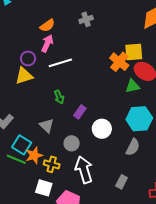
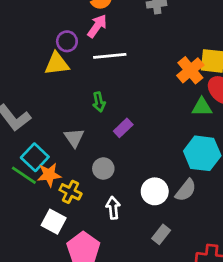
white circle: (102, 129) -> (155, 191), moved
white arrow: (84, 170) -> (113, 208), size x0.6

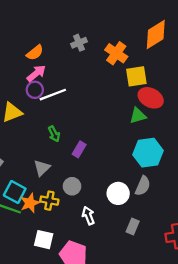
pink arrow: (97, 26) -> (36, 73), turned 30
purple circle: (67, 41) -> (35, 90), moved
orange cross: (190, 70) -> (116, 53), moved
gray triangle: (74, 138) -> (42, 168), turned 36
yellow cross: (71, 192) -> (49, 201), moved

